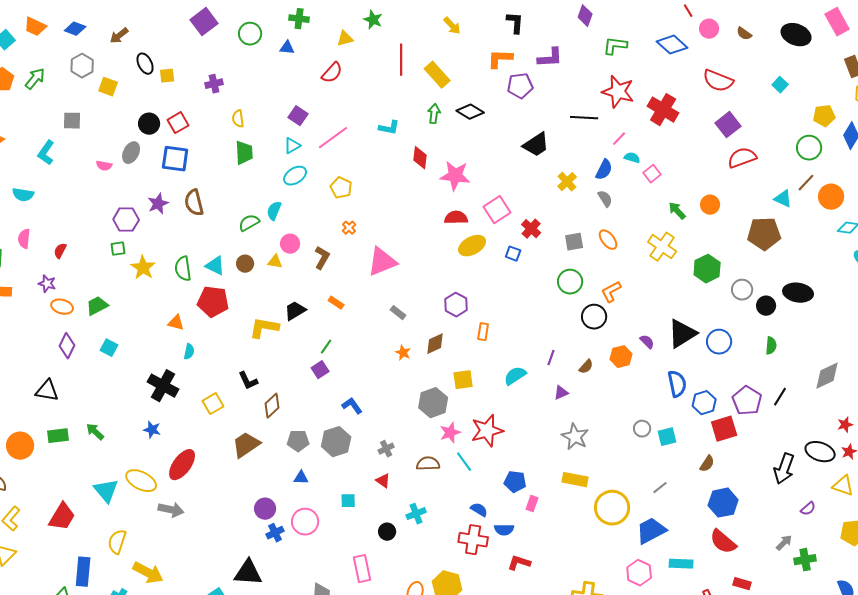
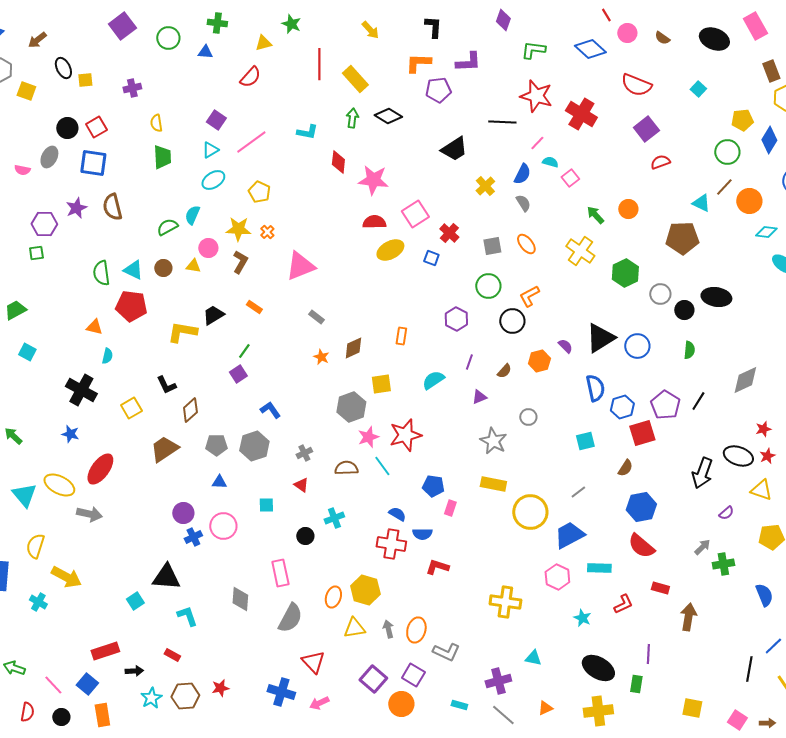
red semicircle: (742, 158) -> (660, 162), size x0.7
yellow star: (143, 268) -> (238, 229), moved, turned -30
purple hexagon: (456, 305) -> (456, 319), moved
gray circle: (642, 429) -> (528, 417), moved

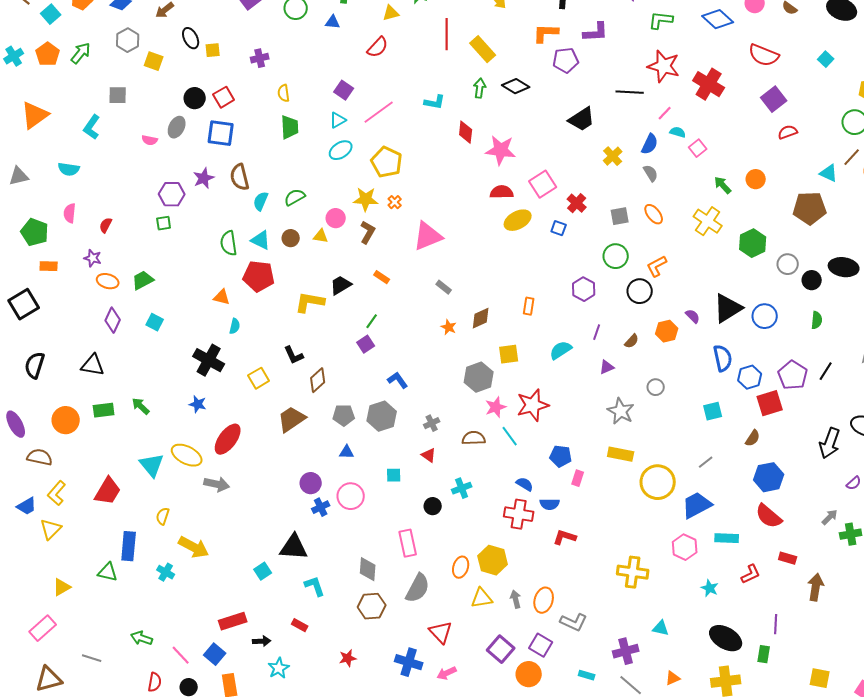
yellow pentagon: (259, 192) -> (387, 162), size x1.4
cyan semicircle: (192, 215) -> (261, 201), moved
yellow semicircle: (35, 546) -> (163, 516), size x0.7
brown hexagon: (185, 696) -> (372, 606), moved

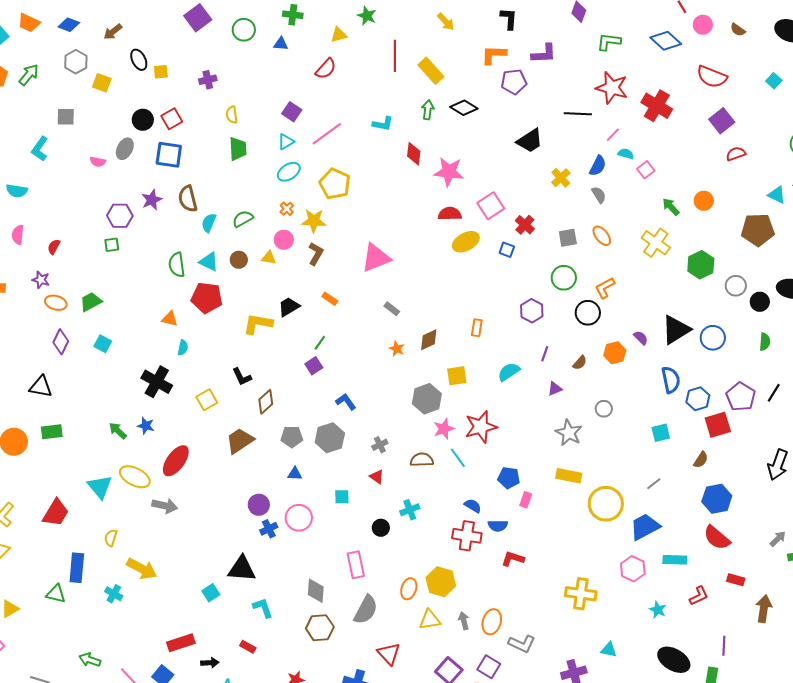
orange cross: (395, 202) -> (287, 209), moved
green arrow: (141, 406) -> (118, 431), moved

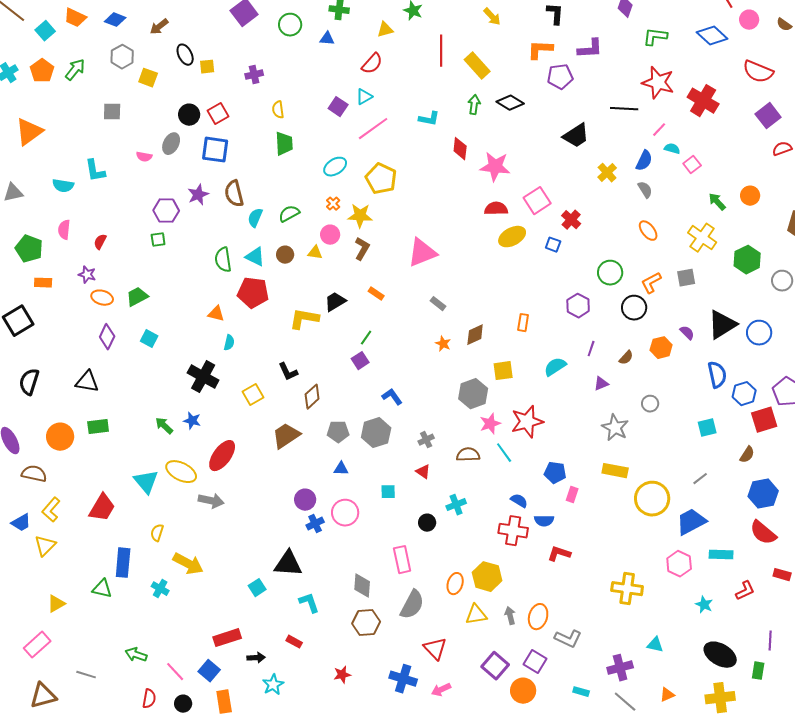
cyan triangle: (286, 142) -> (364, 97), moved
cyan L-shape: (40, 149) -> (95, 171), moved, turned -45
gray square: (568, 238) -> (686, 278), moved

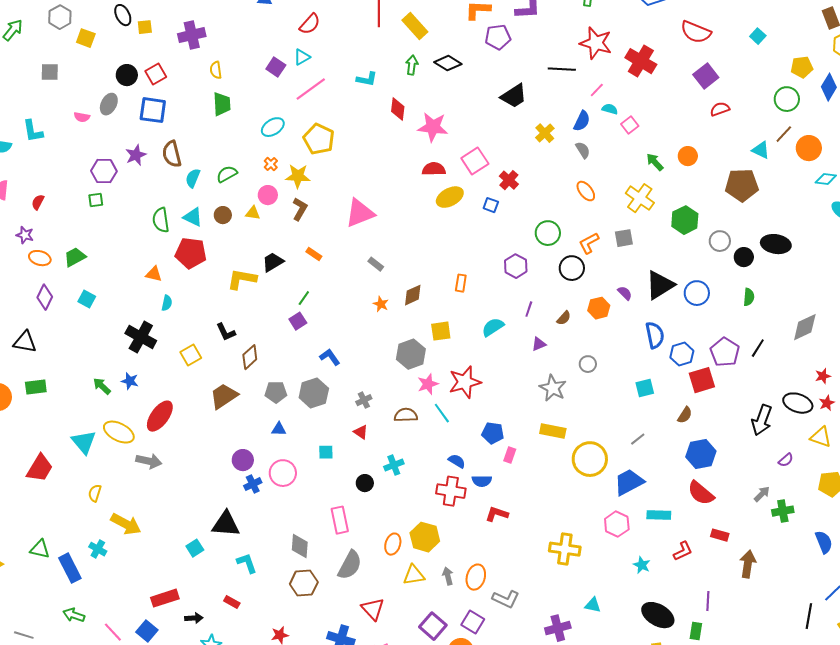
purple cross: (254, 75) -> (192, 35), size x1.5
blue rectangle: (123, 563) -> (70, 568), moved, turned -32

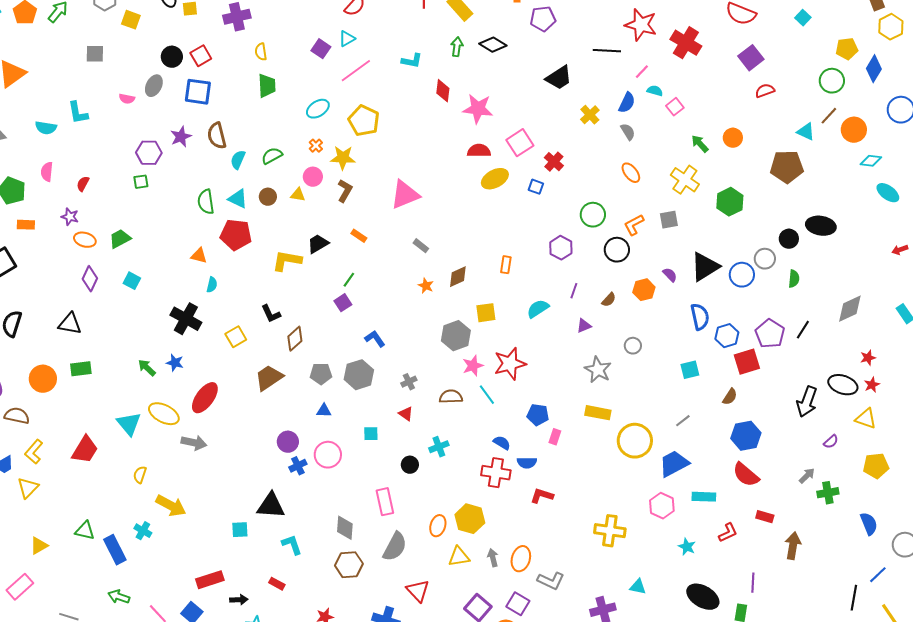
gray circle: (720, 241) -> (765, 259), moved
cyan square: (195, 548) -> (240, 530), turned 30

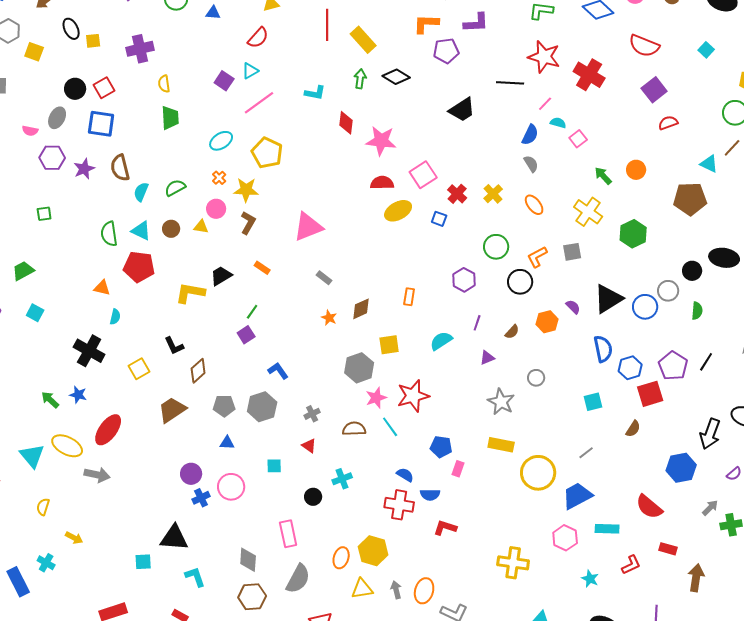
yellow cross: (590, 115) -> (493, 194), moved
purple hexagon: (149, 153) -> (52, 158), moved
blue hexagon: (746, 436) -> (681, 468), moved
yellow arrow: (171, 506) -> (74, 538), size x0.6

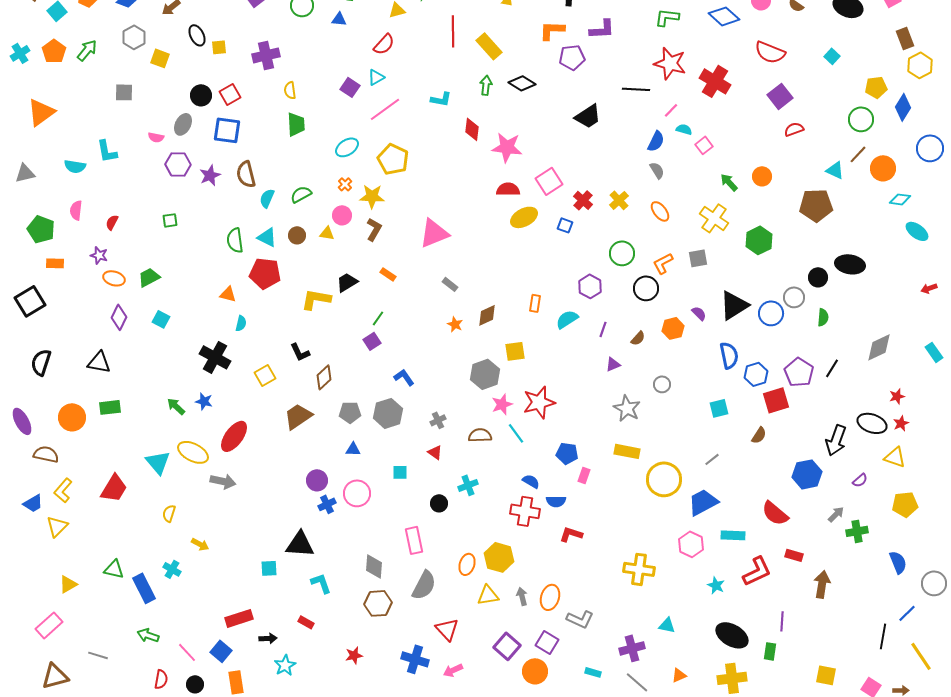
cyan semicircle: (441, 341) -> (567, 319), moved
red L-shape: (631, 565) -> (757, 571), size x1.5

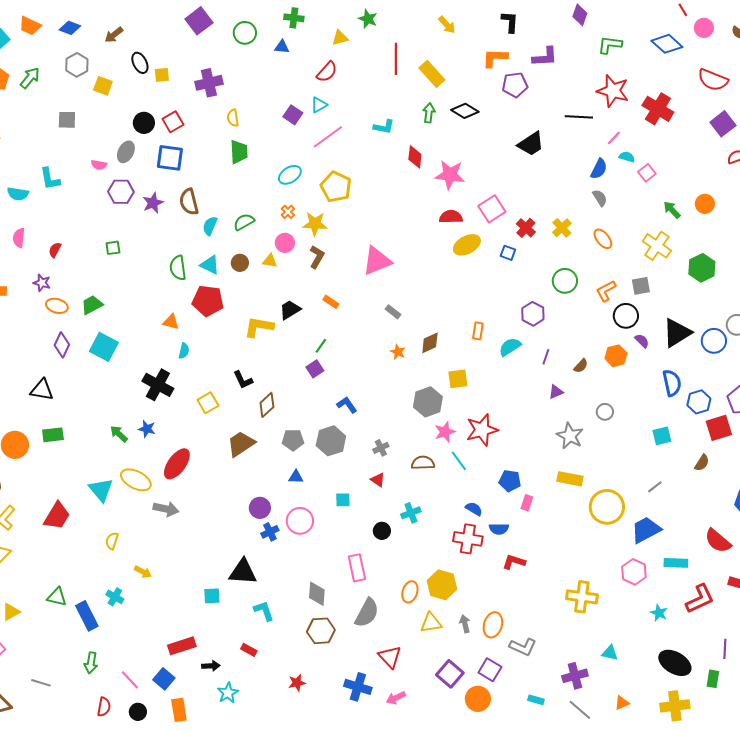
black circle: (646, 288) -> (626, 316), moved
cyan square: (161, 319) -> (104, 347), size x1.6
green arrow: (148, 635) -> (91, 663), turned -100

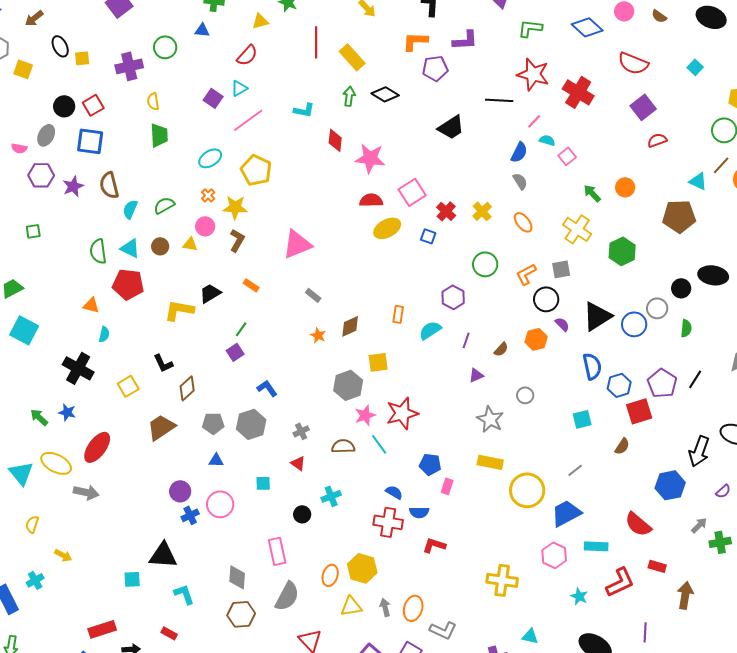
green circle: (245, 33) -> (165, 47), moved
cyan cross: (115, 597) -> (35, 580), turned 30

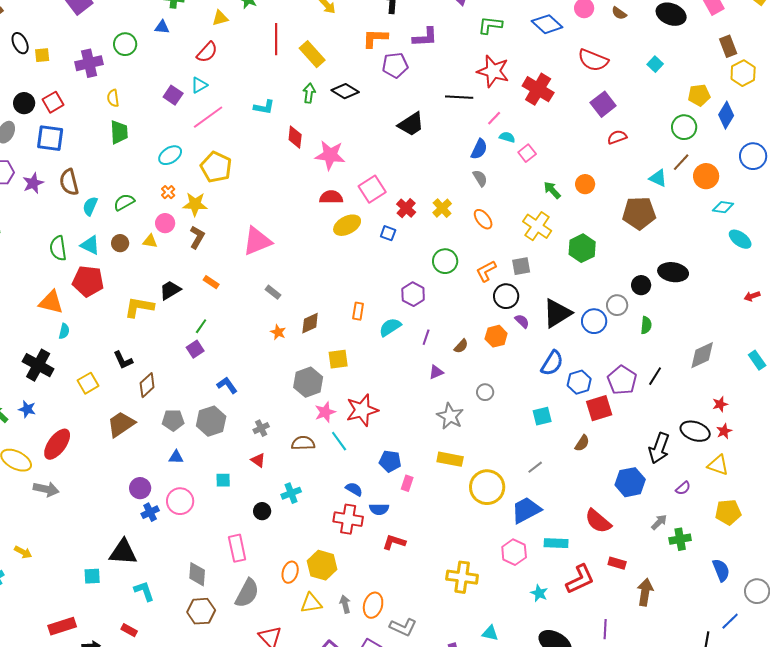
orange triangle: (91, 305) -> (51, 302), size x1.5
blue semicircle: (592, 366) -> (552, 363), turned 44

